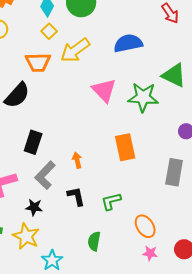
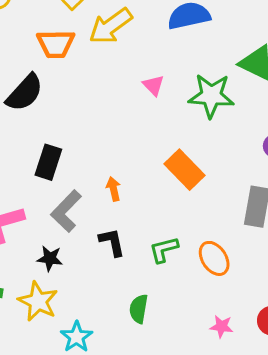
pink triangle: (104, 90) -> (153, 85), size x0.6
orange rectangle: (125, 147) -> (185, 170), turned -32
orange ellipse: (145, 226) -> (214, 258), moved

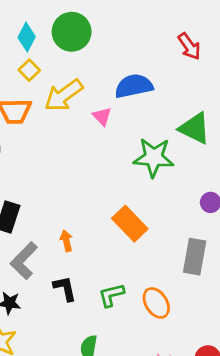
pink triangle: (153, 85) -> (102, 116), moved

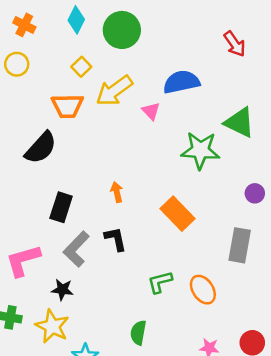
cyan diamond: (27, 37) -> (76, 20), moved
orange arrow: (66, 241) -> (117, 192), moved
black L-shape: (65, 288) -> (116, 239), moved

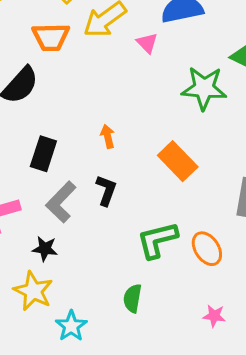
black L-shape: (116, 239) -> (106, 190), turned 32
green L-shape: (160, 282) -> (157, 240), size x1.4

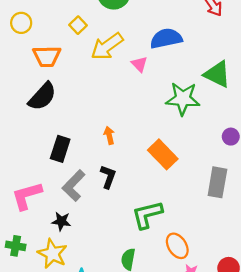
orange trapezoid: (51, 37) -> (47, 56), moved
orange ellipse: (207, 249) -> (177, 246), moved

